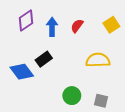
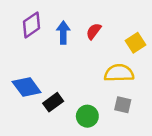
yellow square: (111, 25) -> (135, 43), moved
black rectangle: (44, 59) -> (53, 102), moved
gray square: (101, 101) -> (123, 105), moved

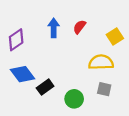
purple diamond: (32, 25) -> (16, 40), moved

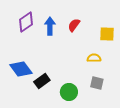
yellow square: (115, 37) -> (107, 34), turned 35
purple diamond: (16, 40) -> (26, 22), moved
yellow semicircle: (101, 62) -> (94, 58), size x0.6

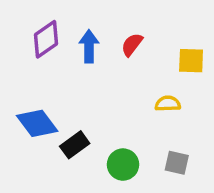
gray square: (97, 83) -> (177, 163), moved

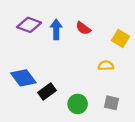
purple diamond: (46, 39) -> (29, 25), turned 55
red semicircle: (132, 45) -> (83, 28), turned -91
yellow square: (191, 61) -> (121, 38), turned 30

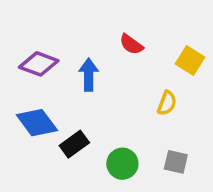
purple diamond: (29, 25) -> (39, 64), moved
blue arrow: (56, 29) -> (89, 75), moved
yellow semicircle: (106, 66) -> (167, 103), turned 112

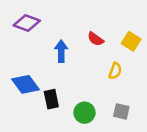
red semicircle: (131, 44) -> (96, 39), moved
purple diamond: (39, 64) -> (27, 23), moved
black rectangle: (74, 144) -> (51, 99), turned -66

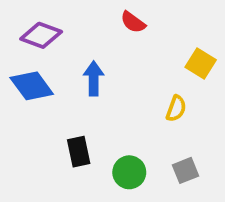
red semicircle: (96, 39) -> (133, 22), moved
blue diamond: (26, 84) -> (32, 86), moved
gray square: (121, 111) -> (186, 170), turned -35

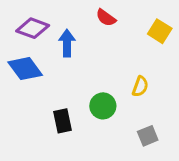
yellow square: (201, 63) -> (160, 31), moved
blue arrow: (94, 78) -> (67, 43), moved
green circle: (129, 172) -> (103, 106), moved

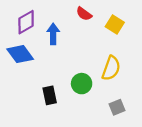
purple diamond: (33, 28) -> (26, 22), turned -50
yellow square: (160, 31) -> (115, 24), moved
yellow semicircle: (140, 86) -> (111, 68), size x1.5

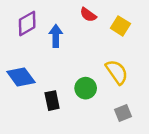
blue diamond: (20, 54) -> (21, 77), moved
yellow semicircle: (111, 68) -> (117, 72), turned -55

